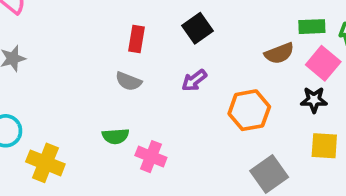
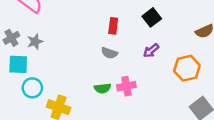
pink cross: (151, 157) -> (126, 86), moved, turned -30

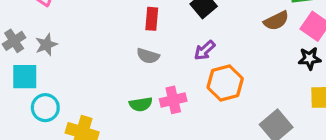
orange hexagon: (187, 68) -> (225, 83), moved

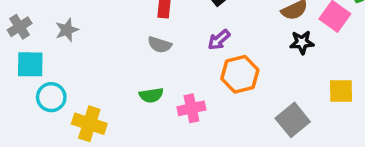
gray star: (46, 45) -> (67, 30), moved
black star: (310, 58) -> (302, 42), moved
pink cross: (173, 100) -> (191, 108), moved

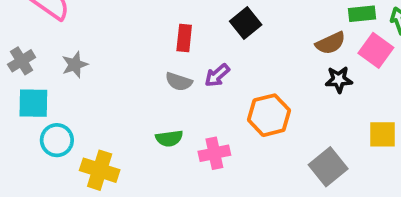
purple arrow: (219, 40) -> (217, 75), moved

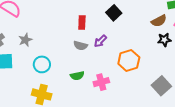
cyan circle: (57, 140) -> (42, 64), moved

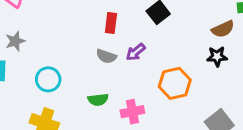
gray star: (25, 40) -> (15, 41), moved
black star: (164, 40) -> (217, 56), moved

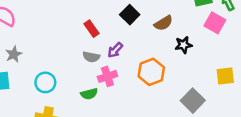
red rectangle: (111, 23) -> (91, 29), turned -35
brown semicircle: (223, 29) -> (163, 23), moved
pink cross: (132, 112) -> (107, 76), moved

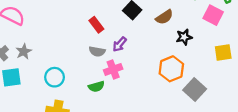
orange hexagon: (151, 72) -> (171, 69), moved
yellow square: (225, 76) -> (223, 52), moved

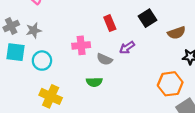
gray semicircle: (97, 51) -> (105, 59), moved
pink cross: (113, 69) -> (81, 45), moved
cyan circle: (55, 77) -> (42, 61), moved

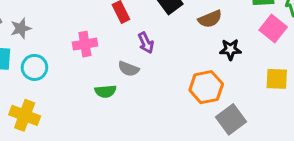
purple arrow: (127, 48) -> (146, 43), turned -77
gray semicircle: (105, 59) -> (129, 69), moved
yellow cross: (51, 96) -> (25, 115), moved

